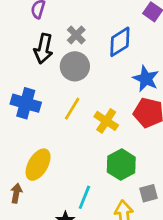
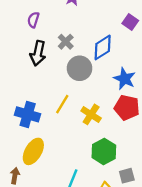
gray circle: (75, 66) -> (80, 68), moved
blue cross: (26, 103) -> (28, 114), moved

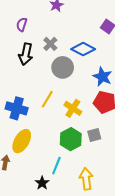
blue diamond: (103, 47) -> (83, 49), turned 60
green hexagon: (104, 151) -> (71, 139), moved
gray square: (127, 176) -> (94, 135), moved

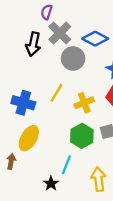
purple semicircle: (22, 25) -> (47, 12), moved
gray cross: (50, 44) -> (60, 33), size x1.5
yellow cross: (73, 108) -> (84, 103), turned 36

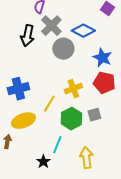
yellow line: (56, 93) -> (49, 104), moved
blue cross: (23, 103) -> (18, 89), turned -30
yellow ellipse: (29, 138) -> (23, 121), turned 40

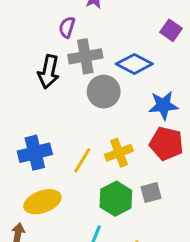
gray cross: (51, 26) -> (85, 56), turned 35
blue star: (102, 58) -> (163, 105), turned -30
yellow line: (49, 104) -> (82, 160), moved

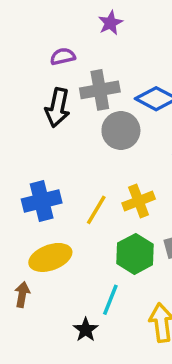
purple semicircle: (67, 27) -> (63, 56), moved, turned 60

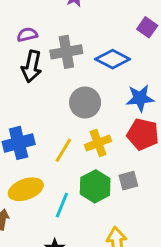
purple semicircle: (63, 56) -> (27, 35), moved
gray circle: (121, 130) -> (85, 103), moved
cyan line: (110, 300) -> (62, 205), moved

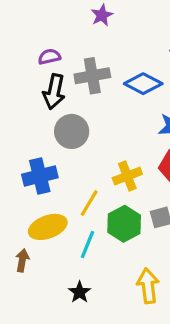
gray circle: (85, 103) -> (72, 131), moved
yellow line: (63, 150) -> (89, 203), moved

